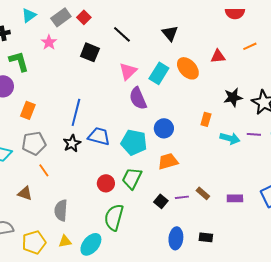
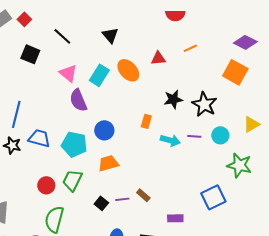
pink triangle: (128, 71) -> (68, 73), turned -36
black star: (72, 143) -> (12, 145), turned -30
purple rectangle: (235, 198) -> (175, 218), moved

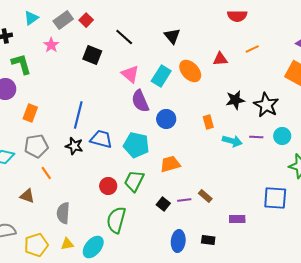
orange rectangle: (146, 121) -> (208, 122), turned -32
blue circle: (104, 130) -> (166, 119), moved
blue square: (213, 197) -> (275, 198), turned 30

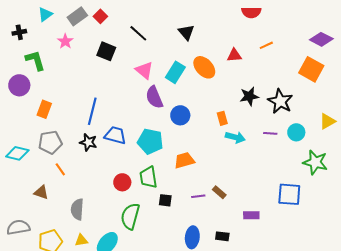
cyan arrow: (232, 141) -> (235, 137), moved
green trapezoid: (134, 181) -> (148, 177), turned -35
black square: (163, 204) -> (165, 200), moved, turned -32

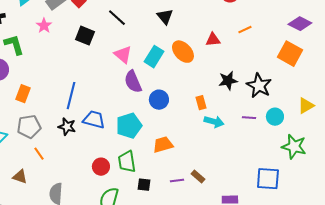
cyan pentagon: (150, 141) -> (129, 126), turned -30

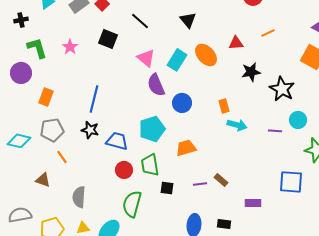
pink star: (44, 26) -> (70, 47), moved
black star: (228, 81) -> (251, 72), moved
purple line: (249, 118) -> (275, 131), moved
blue trapezoid: (94, 120) -> (117, 141), moved

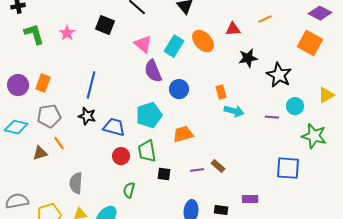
purple circle: (21, 73) -> (18, 85), moved
brown triangle: (43, 180) -> (40, 153), moved, turned -35
purple rectangle: (253, 203) -> (250, 199), moved
green semicircle: (132, 204) -> (129, 190), size x0.6

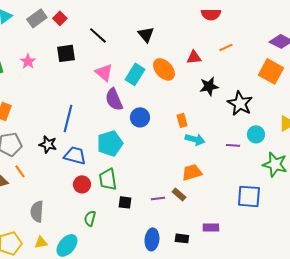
black square: (105, 25) -> (66, 53), turned -30
blue line: (91, 85) -> (68, 118), moved
orange trapezoid: (183, 134) -> (192, 172), moved

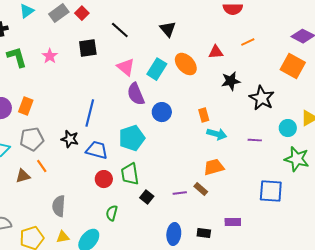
cyan circle: (256, 134) -> (288, 128), moved
black square: (125, 202) -> (147, 197), turned 32

